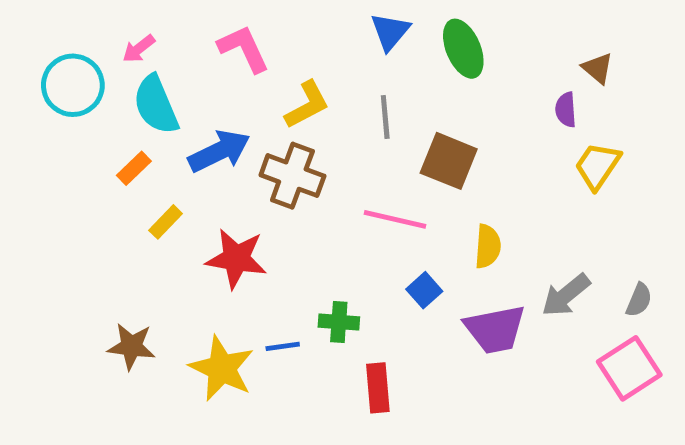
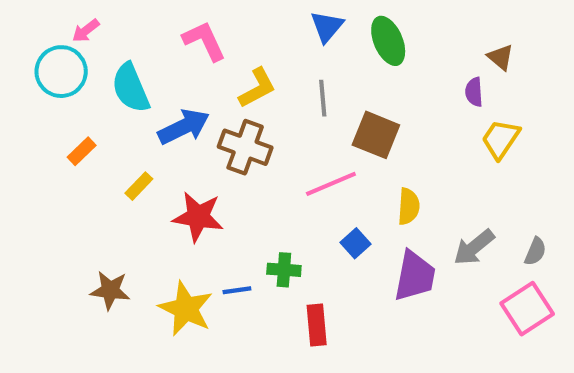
pink arrow: (139, 49) -> (86, 31), moved
orange rectangle: (134, 168) -> (82, 151), moved
pink line: (395, 219) -> (331, 184), turned -36
purple trapezoid: (495, 329) -> (415, 276), turned -68

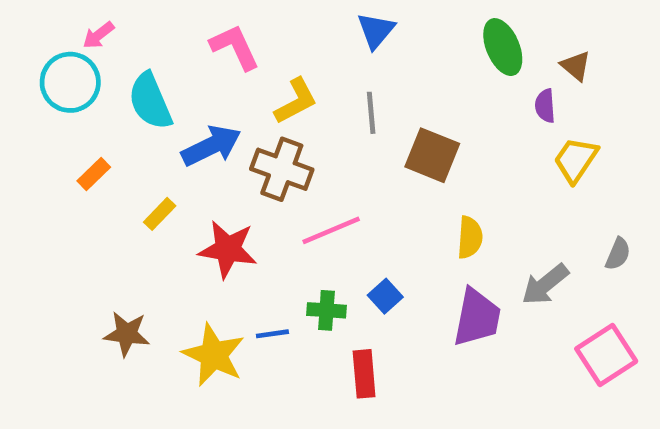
green ellipse: (388, 41) -> (503, 47), moved
pink line: (331, 184) -> (331, 230), moved
blue square: (355, 243) -> (385, 296), moved
gray semicircle: (535, 251) -> (618, 254), moved

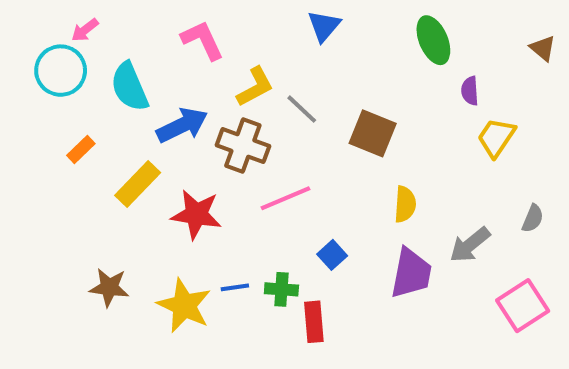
brown triangle: (576, 66) -> (543, 48), moved
gray line: (371, 113) -> (302, 109), moved, turned -42
yellow rectangle: (160, 214) -> (138, 184), size x1.6
green cross: (326, 310) -> (281, 289), moved

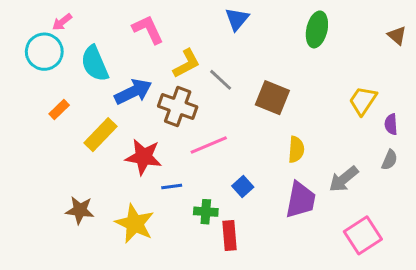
green ellipse: (433, 40) -> (317, 29), turned 36
purple semicircle: (470, 91) -> (391, 124), moved
blue line: (235, 287) -> (172, 187), moved
pink square: (523, 306) -> (363, 235), moved

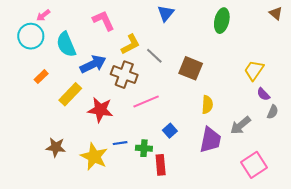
brown triangle: (397, 35) -> (276, 13), moved
purple semicircle: (391, 124) -> (263, 94), moved, turned -40
blue line: (172, 187) -> (120, 143), moved

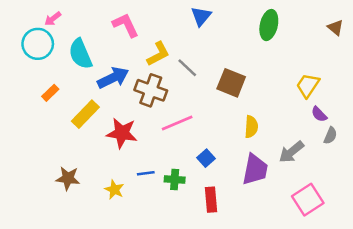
brown triangle: (276, 13) -> (335, 28), moved
yellow star: (94, 157) -> (114, 190), size x0.6
red rectangle: (161, 165) -> (211, 200), moved

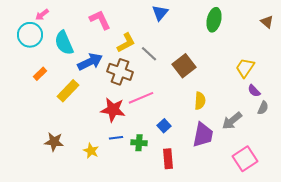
brown square: (231, 83) -> (184, 66), turned 30
red star: (122, 133) -> (113, 110), moved

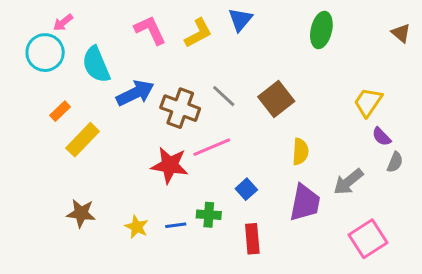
yellow L-shape: (126, 43) -> (198, 33), moved
gray line: (149, 54) -> (224, 96), moved
yellow rectangle: (68, 91) -> (83, 140), moved
blue line: (116, 138) -> (176, 225), moved

